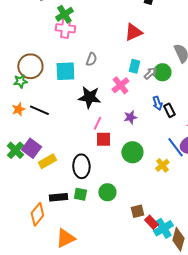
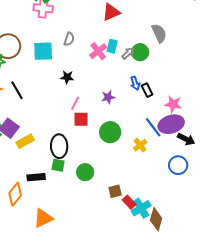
pink cross: (120, 85) -> (98, 51), moved
black star: (89, 97) -> (67, 77), size x0.6
black line: (39, 110) -> (17, 90), turned 36
green square: (80, 194) -> (58, 165), moved

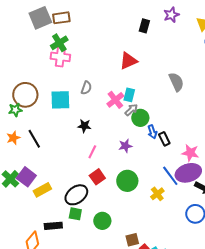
green circle: (140, 52) -> (140, 118), moved
gray arrow: (128, 53) -> (131, 110), moved
red square: (81, 119) -> (97, 177), moved, turned -35
black ellipse: (59, 146) -> (76, 195), turned 55

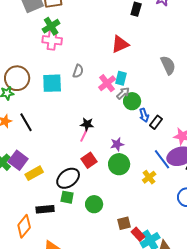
black star: (84, 126) -> (87, 124), moved
black rectangle: (164, 139) -> (156, 122), turned 64
purple star: (125, 146) -> (117, 144), moved

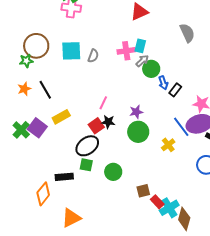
gray semicircle: (78, 71) -> (93, 56), moved
pink cross: (107, 83) -> (126, 51), turned 30
black star: (87, 124) -> (108, 122), moved
red square: (89, 160) -> (96, 126), moved
yellow rectangle: (34, 173) -> (61, 117), moved

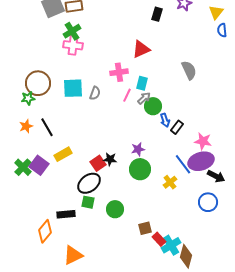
pink cross: (126, 51) -> (119, 72), moved
pink line: (103, 103) -> (127, 95), moved

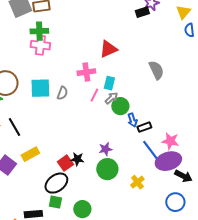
black rectangle: (157, 14) -> (142, 12), moved, turned 56
green cross: (72, 31) -> (39, 31), turned 30
black rectangle: (177, 127) -> (144, 127), turned 32
blue line: (183, 164) -> (150, 150), moved

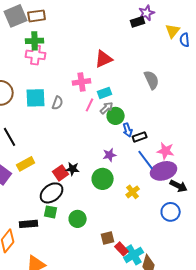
yellow triangle: (183, 12) -> (173, 31), moved
cyan rectangle: (109, 83) -> (105, 93), turned 56
purple star: (105, 149) -> (110, 155), moved

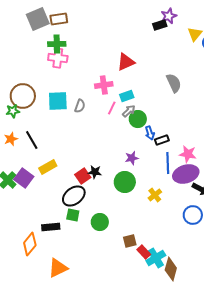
blue line: (146, 160) -> (168, 163), turned 35

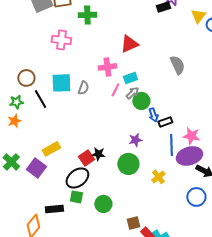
green cross: (57, 44) -> (87, 15), moved
brown circle: (23, 96) -> (26, 78), size x0.7
green star: (13, 111) -> (16, 102), moved
black line: (32, 140) -> (40, 99), moved
purple square: (24, 178) -> (36, 168), moved

